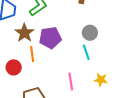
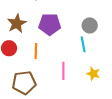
brown star: (24, 33) -> (17, 23), moved
orange line: (32, 54) -> (36, 51), moved

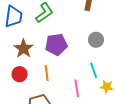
cyan line: (83, 44) -> (94, 70), moved

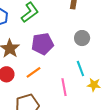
orange line: (47, 73) -> (33, 72), turned 63

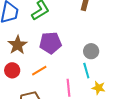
gray circle: (82, 38) -> (91, 51), moved

